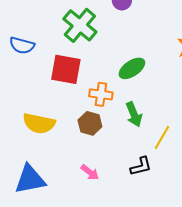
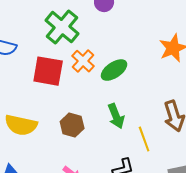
orange cross: (101, 94) -> (83, 61), moved, turned 35
yellow line: (162, 137) -> (144, 139), turned -50

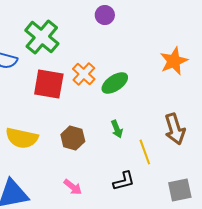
green cross: (62, 27) -> (42, 37), moved
green arrow: (116, 116) -> (117, 129), size x0.7

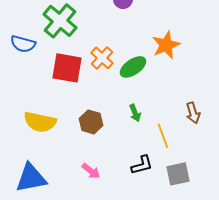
orange star: (174, 61) -> (166, 45), moved
brown arrow: (175, 129) -> (193, 113), size x0.7
gray square: (180, 190) -> (178, 174), moved

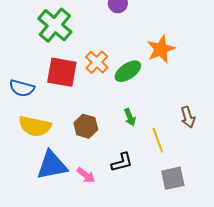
blue semicircle: (23, 44) -> (22, 88), moved
black L-shape: (142, 165) -> (122, 162), moved
blue triangle: (31, 178) -> (52, 165), moved

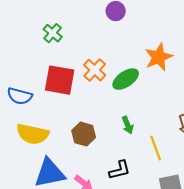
green cross: (55, 25) -> (53, 33), size x0.6

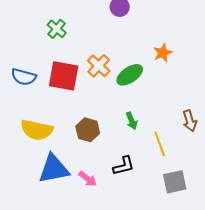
orange star: (159, 57) -> (163, 53), size x0.7
blue semicircle: (20, 96) -> (24, 77), moved

